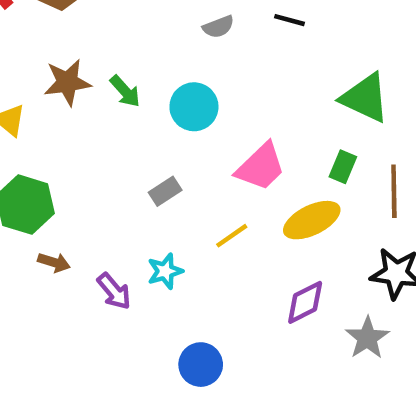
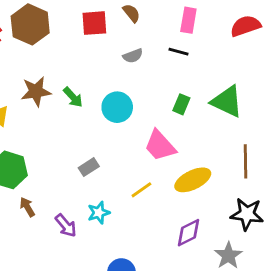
pink trapezoid: (261, 167) -> (160, 146), turned 92
green rectangle: (343, 167) -> (181, 104), moved
gray rectangle: (165, 191) -> (89, 167), moved
brown arrow: (54, 262) -> (27, 207), turned -138

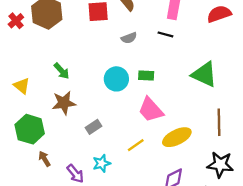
brown star: (36, 91) -> (64, 103), moved
green arrow: (73, 97) -> (62, 71), moved
green rectangle: (181, 104) -> (146, 76), moved, turned 70

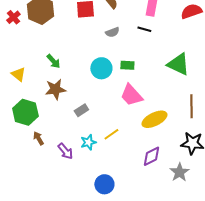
yellow line: (136, 145) -> (111, 134), moved

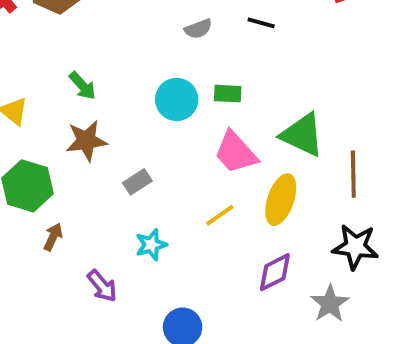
green triangle: (178, 64) -> (302, 135), moved
yellow ellipse: (154, 119) -> (281, 200), turned -45
yellow line: (111, 134) -> (220, 215), moved
brown arrow: (38, 138) -> (53, 237), turned 56
purple arrow: (65, 151) -> (102, 286), moved

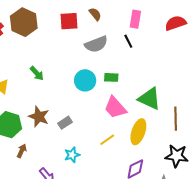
black line: (261, 23) -> (128, 41), turned 48
gray semicircle: (198, 29) -> (96, 44), size x1.6
brown star: (86, 141) -> (39, 117), moved, turned 30

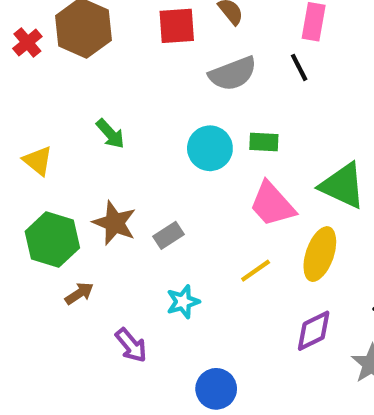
brown arrow: (22, 151) -> (79, 293), turned 32

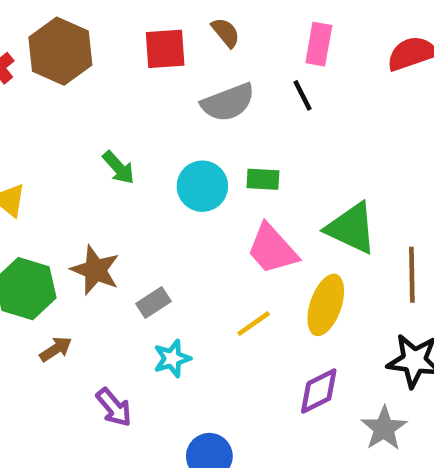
green arrow: (110, 134) -> (119, 168), moved
gray rectangle: (168, 235) -> (153, 303), moved

